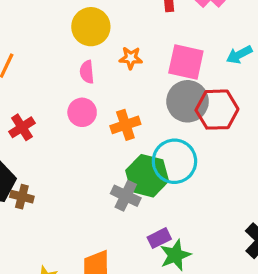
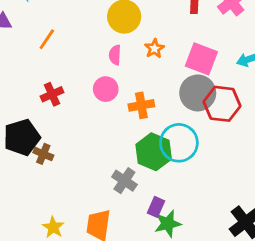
orange star: (131, 58) -> (154, 49), turned 30
gray cross: (126, 196) -> (124, 181), moved
purple rectangle: (159, 238) -> (156, 207), turned -48

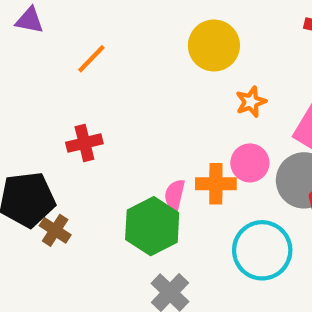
pink semicircle: (115, 55) -> (175, 195), moved
pink circle: (106, 89) -> (250, 163), moved
green hexagon: (154, 152) -> (152, 226), moved

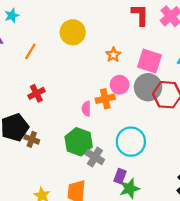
yellow circle: (214, 45) -> (73, 32), moved
green hexagon: (152, 226) -> (79, 142), moved
cyan circle: (262, 250) -> (131, 142), moved

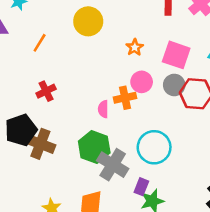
gray circle: (148, 87) -> (174, 85), size x0.7
brown cross: (32, 139) -> (40, 144), size x1.6
gray cross: (95, 157) -> (113, 165), size x1.4

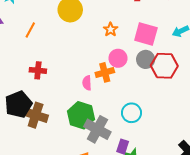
red cross: (46, 91) -> (38, 70), turned 35
cyan circle: (154, 147) -> (131, 113), size x0.7

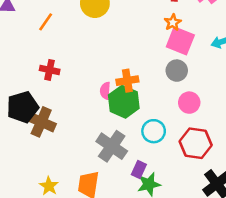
orange star: (111, 29) -> (173, 22), moved
pink circle: (118, 58) -> (189, 103), moved
red hexagon: (164, 66) -> (196, 143), moved
green hexagon: (81, 115) -> (124, 102), moved

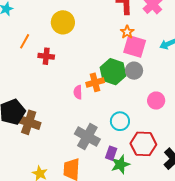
red cross: (50, 70) -> (46, 56), moved
green hexagon: (124, 102) -> (113, 72), moved
pink circle: (189, 103) -> (156, 101), moved
red hexagon: (196, 143) -> (143, 144), moved

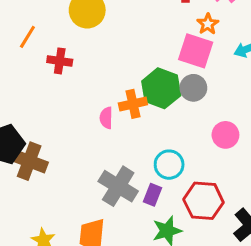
orange star: (127, 32) -> (208, 24), moved
purple rectangle: (111, 153) -> (153, 195), moved

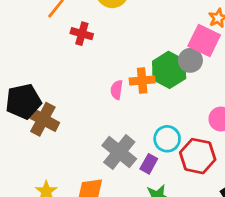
gray circle: (193, 88) -> (190, 60), moved
red hexagon: (204, 201) -> (198, 156), moved

